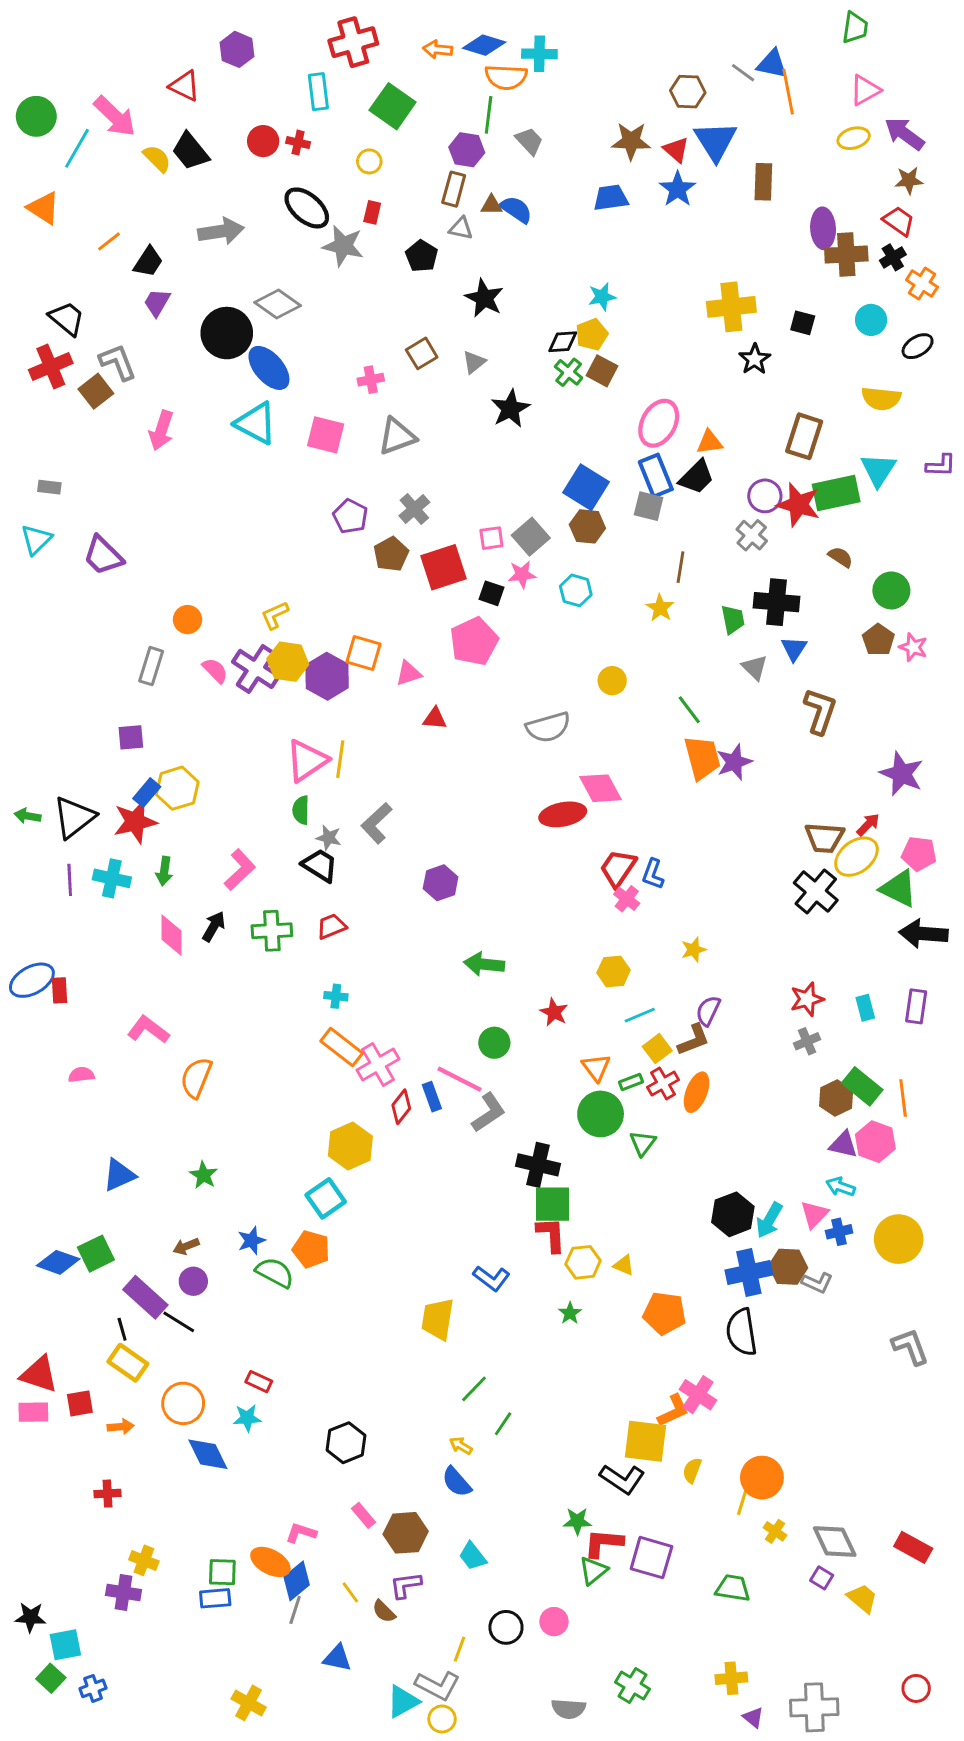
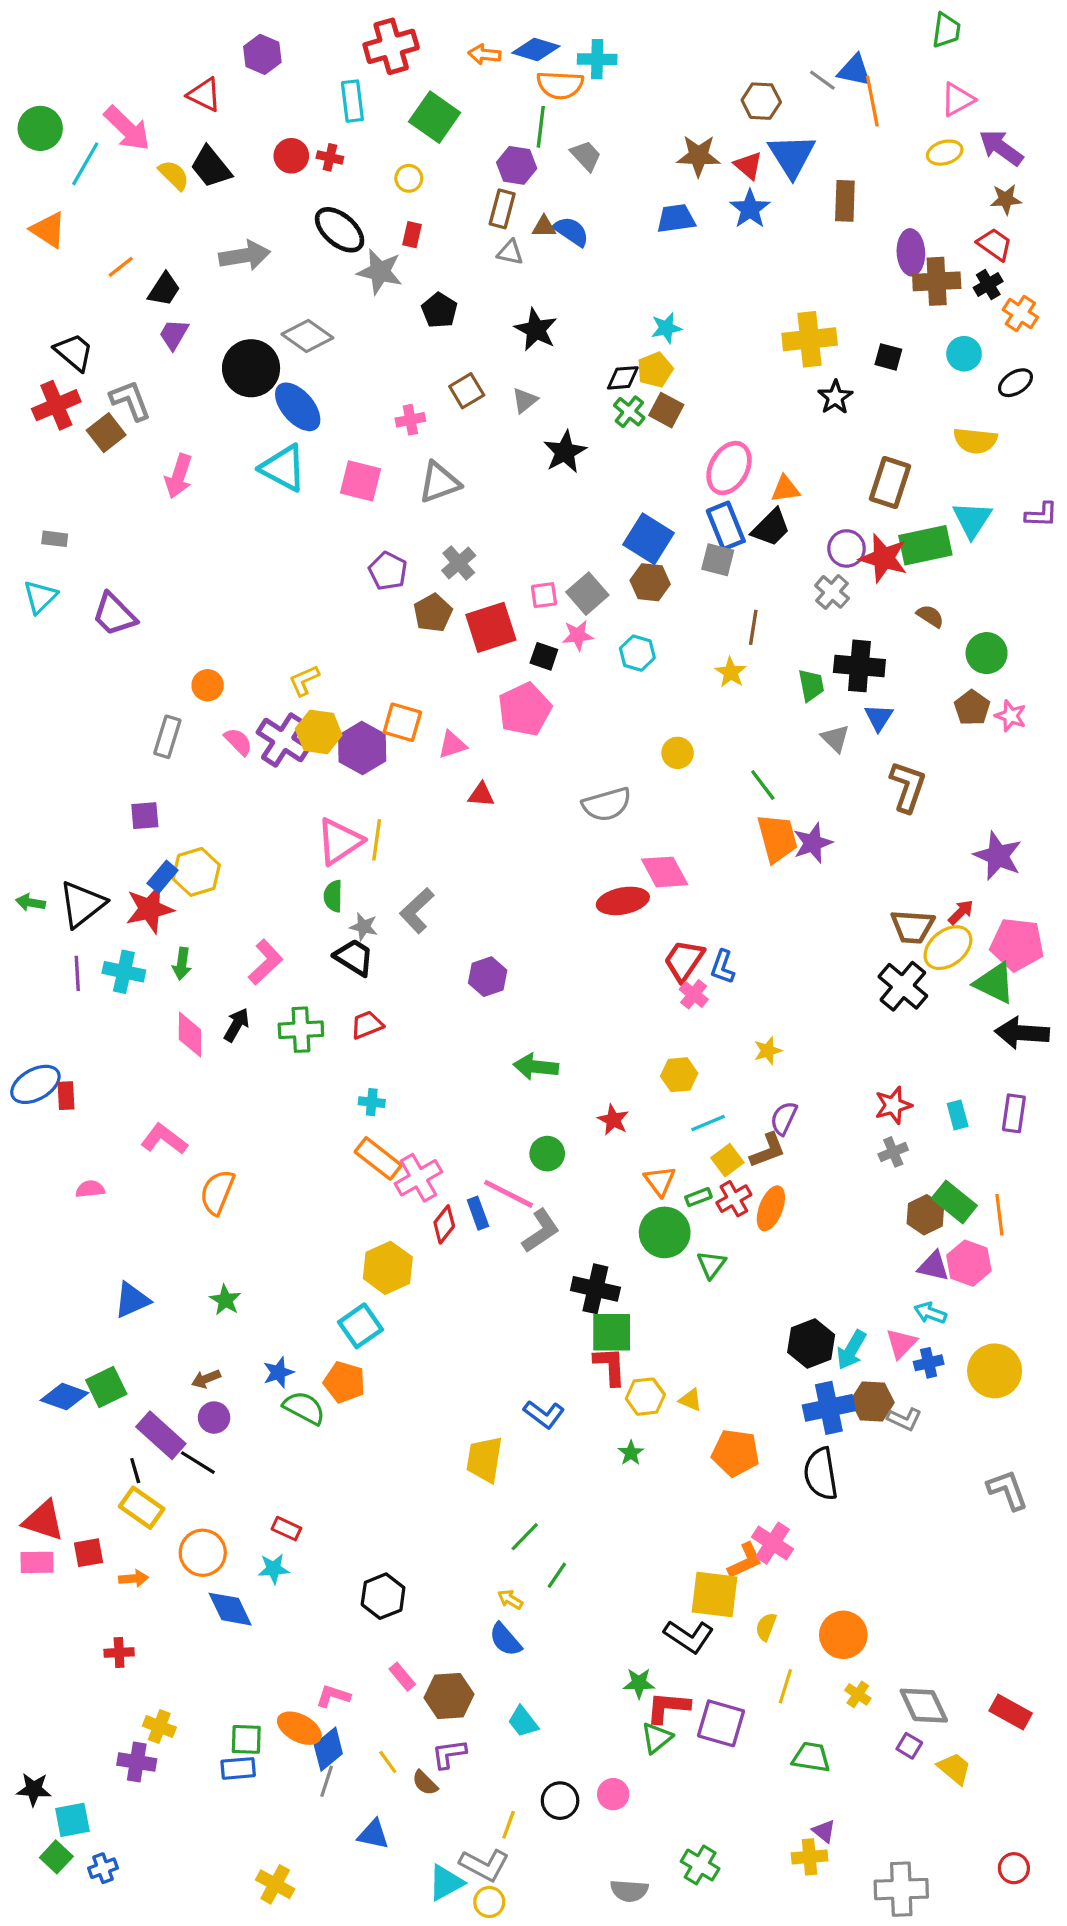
black pentagon: (422, 256) -> (439, 310), moved
pink pentagon: (919, 854) -> (1017, 944), size x1.4
yellow line: (743, 1499) -> (785, 1686), moved
purple triangle: (753, 1718) -> (824, 1831), moved

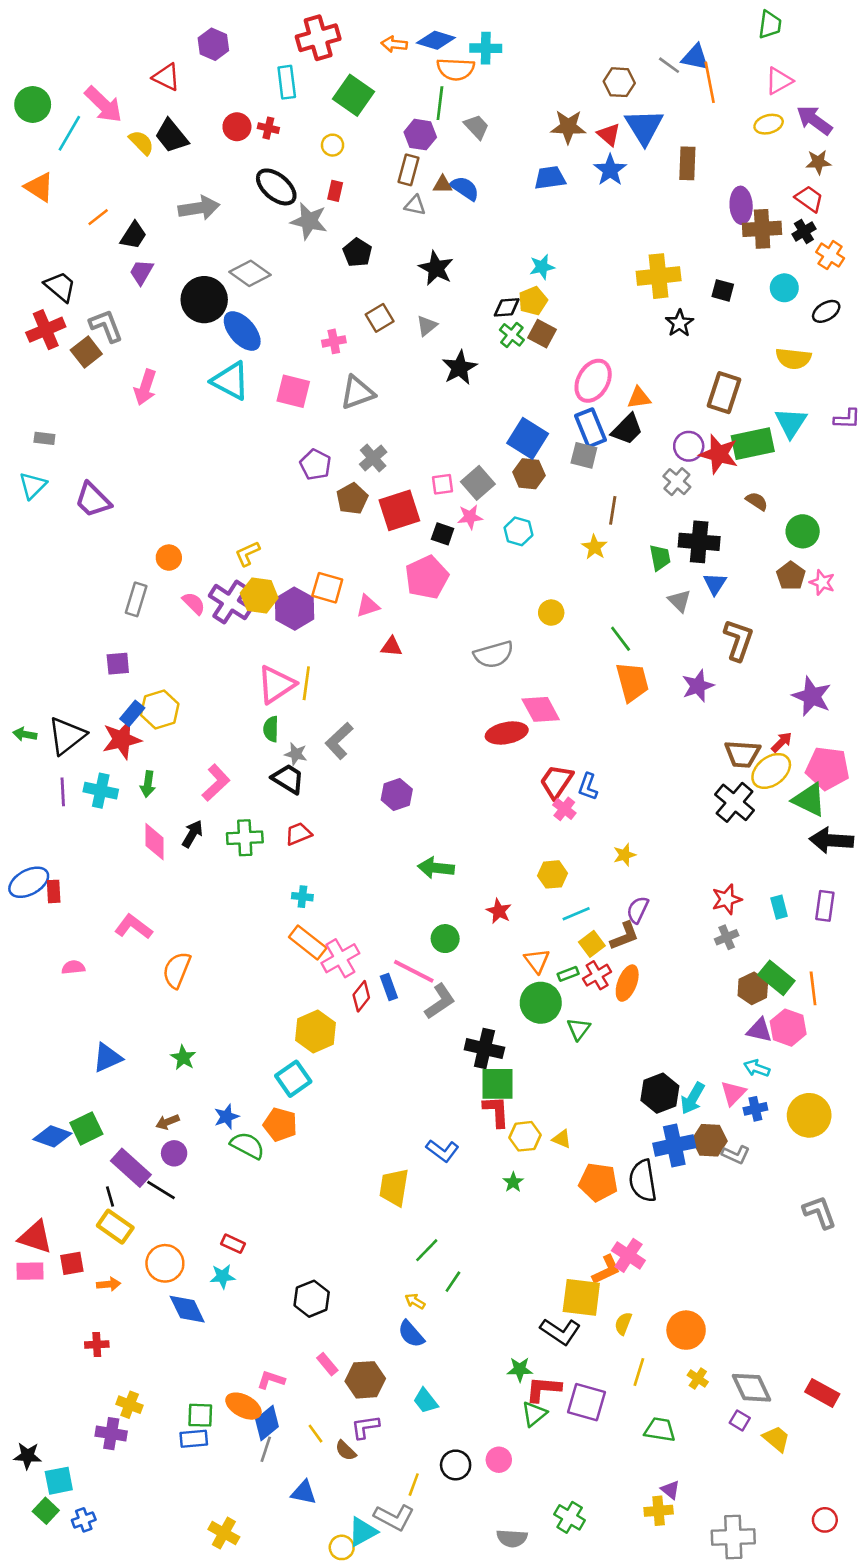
purple star: (813, 843) -> (698, 686), moved
black semicircle: (821, 1474) -> (643, 1181), moved
yellow circle: (489, 1902) -> (342, 1547), moved

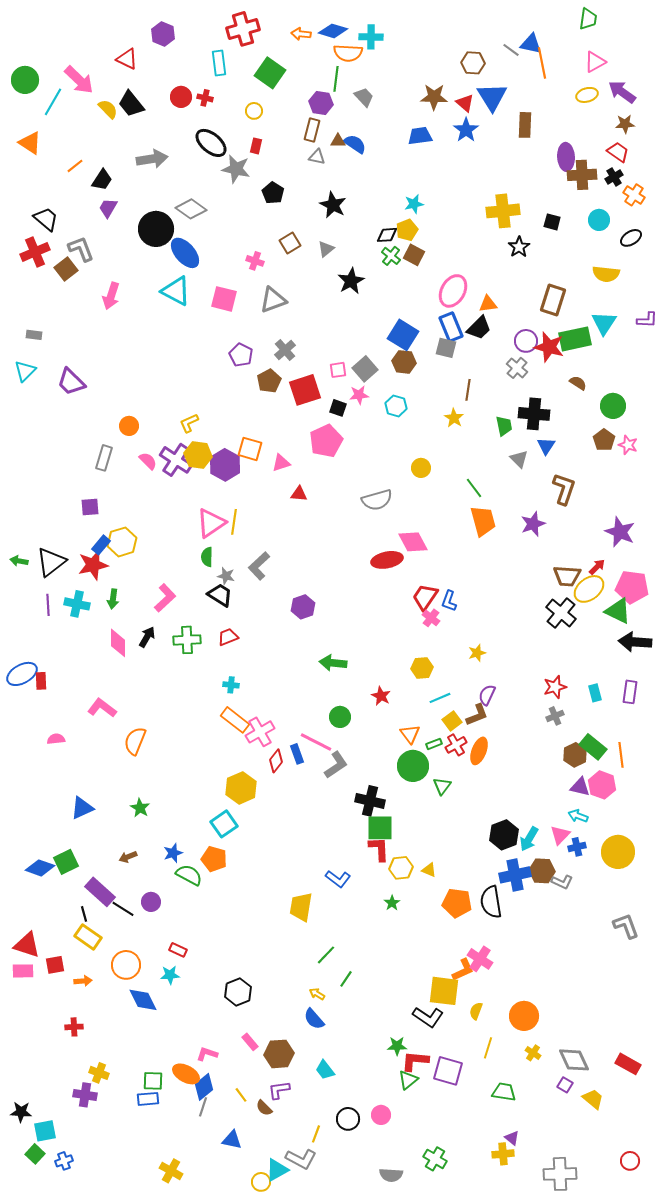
pink cross: (334, 341) -> (255, 261), turned 30
purple circle: (174, 1153) -> (151, 902), moved

